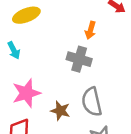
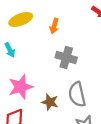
orange arrow: (90, 30) -> (54, 26), moved

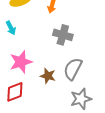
gray semicircle: (77, 94) -> (73, 69), turned 40

